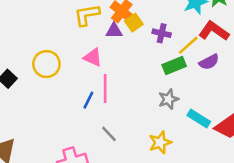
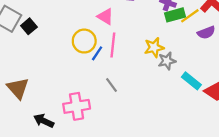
yellow circle: (46, 64) -> (84, 41), moved
green rectangle: (174, 66) -> (175, 15), moved
yellow star: (160, 142) -> (154, 47), moved

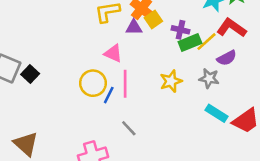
gray star: (167, 61) -> (209, 78), moved, turned 30

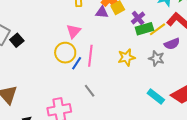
purple cross: (180, 30) -> (138, 18), turned 32
pink triangle: (113, 53) -> (73, 31), moved, turned 42
cyan rectangle: (217, 113) -> (156, 96), moved

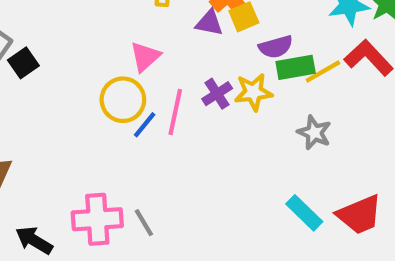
purple cross: (138, 18) -> (217, 94), moved
purple semicircle: (172, 44) -> (276, 47), moved
yellow star: (126, 57) -> (253, 92), moved
gray line: (90, 91) -> (144, 223), moved

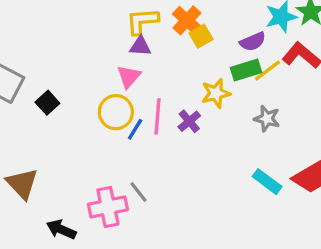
purple triangle: (209, 23) -> (140, 46), moved
purple semicircle: (276, 47) -> (253, 42), moved
black square: (23, 63) -> (47, 103), moved
purple cross: (217, 94) -> (189, 121), moved
gray line: (144, 223) -> (139, 192), moved

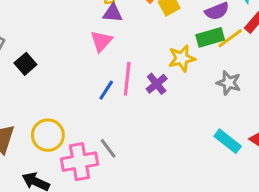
yellow circle: (116, 112) -> (48, 135), moved

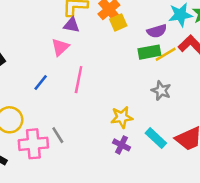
yellow star: (182, 58) -> (122, 117), moved
purple cross: (157, 84) -> (121, 145), moved, turned -30
blue line: (106, 90) -> (41, 82), moved

